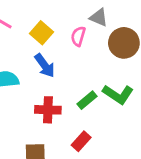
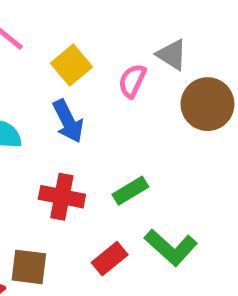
green L-shape: (118, 94) -> (171, 247), moved

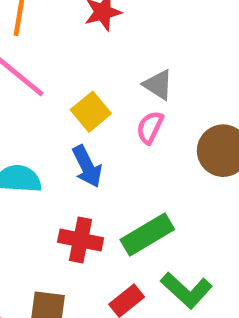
gray triangle: (172, 55) -> (158, 85), moved
green rectangle: (130, 191) -> (147, 234), size x1.5

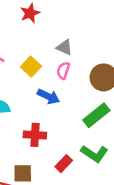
blue arrow: (87, 166) -> (48, 96), moved, turned -30
green rectangle: (147, 234) -> (96, 115), moved

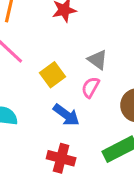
red cross: (35, 135) -> (61, 158), moved

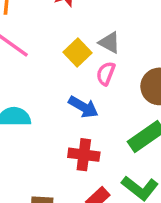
yellow square: (52, 75) -> (77, 53), moved

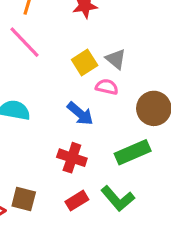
pink semicircle: (106, 73) -> (107, 87), turned 70

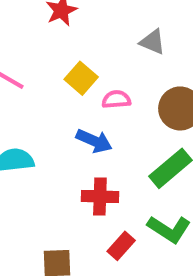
gray triangle: (116, 59) -> (153, 42), moved

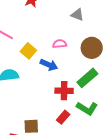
yellow square: (81, 78) -> (28, 51), moved
red cross: (100, 197) -> (64, 91), moved

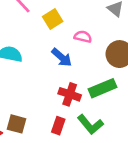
yellow square: (28, 51) -> (53, 19), moved
red rectangle: (63, 117) -> (58, 126), turned -40

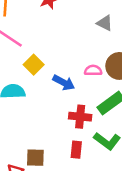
yellow square: (53, 19) -> (34, 65), moved
pink semicircle: (83, 37) -> (93, 70), moved

